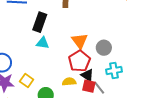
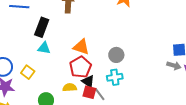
orange triangle: (80, 41) -> (81, 47), turned -36
gray circle: (104, 48) -> (116, 55), moved
yellow square: (27, 80) -> (28, 72), moved

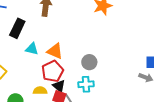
cyan triangle: (44, 48) -> (32, 49), moved

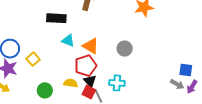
black rectangle: (17, 28) -> (56, 18), turned 60
gray circle: (89, 62) -> (125, 49), moved

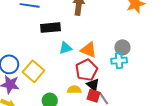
cyan triangle: (68, 41) -> (65, 48), turned -32
yellow square: (33, 59) -> (33, 71), size x1.5
cyan cross: (117, 83) -> (119, 61), moved

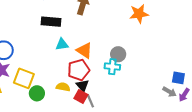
yellow square: (33, 71) -> (24, 78), moved, turned -30

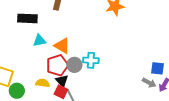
gray circle: (118, 54) -> (74, 65), moved

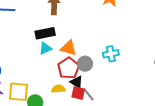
black rectangle: (27, 18) -> (45, 33), moved
cyan cross: (91, 60) -> (111, 54), moved

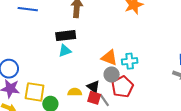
orange triangle: (69, 48) -> (109, 58), moved
gray circle: (85, 64) -> (112, 74), moved
red pentagon: (68, 68) -> (122, 87), moved

